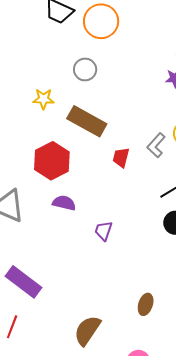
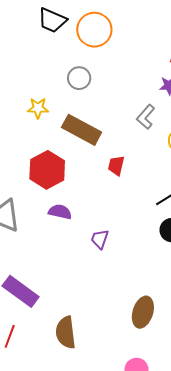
gray L-shape: (156, 145) -> (146, 117), moved
brown ellipse: (146, 304) -> (143, 312), size x1.4
brown semicircle: (87, 330) -> (66, 332), moved, turned -40

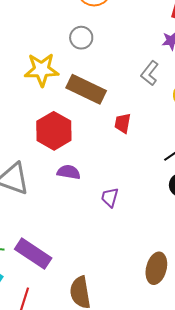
yellow star: (38, 108) -> (42, 70), size x1.6

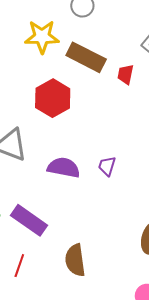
red trapezoid: (123, 123) -> (126, 74), moved
purple semicircle: (69, 172) -> (64, 168), moved, size x1.4

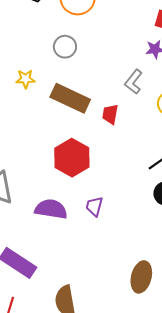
yellow star: (42, 37) -> (26, 79), size x0.6
red hexagon: (53, 98) -> (72, 158), moved

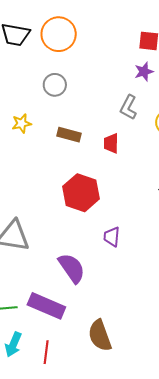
brown rectangle: (70, 98) -> (69, 135), size x0.6
purple semicircle: (51, 209) -> (72, 268), moved, turned 56

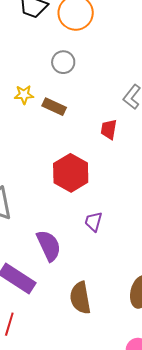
brown rectangle: (69, 135) -> (54, 107), moved
brown semicircle: (100, 336) -> (80, 298), moved

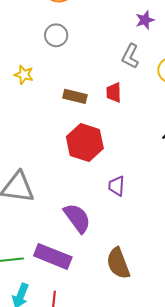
yellow star: (24, 95) -> (24, 75), turned 30
brown rectangle: (54, 107) -> (75, 96), moved

